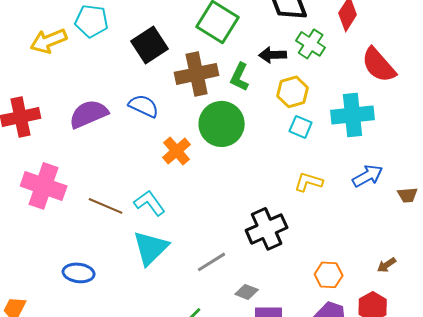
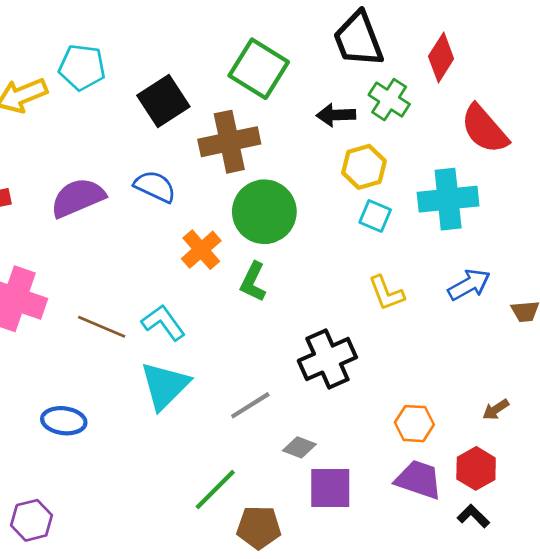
green L-shape: (240, 77) -> (253, 282), moved
yellow L-shape: (309, 182) -> (386, 293), turned -128

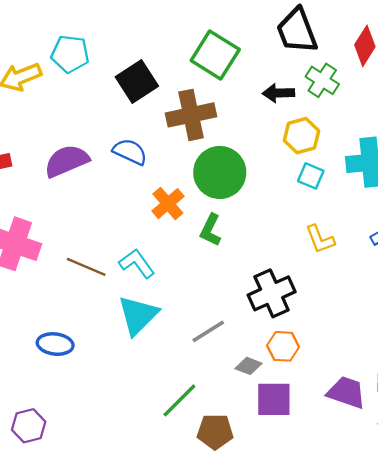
orange hexagon: (414, 424) -> (283, 346), moved

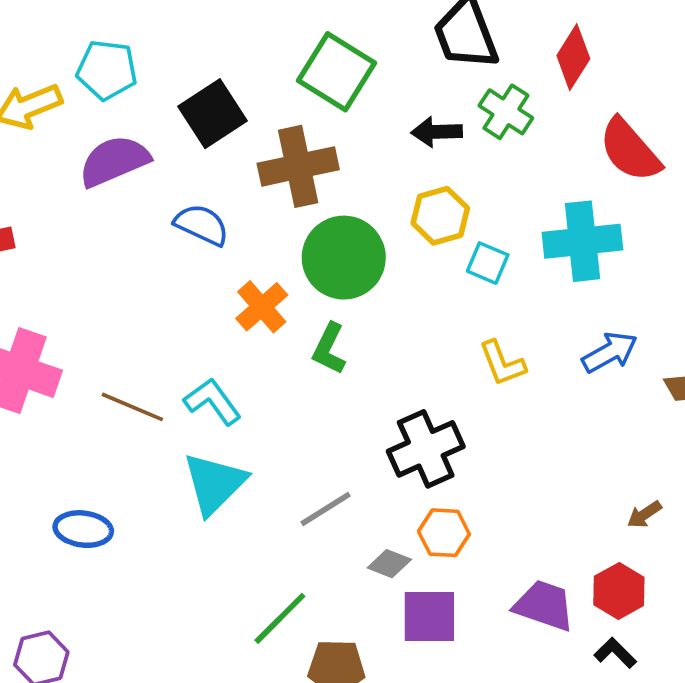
yellow hexagon: (302, 136) -> (440, 216), moved
purple semicircle: (67, 161) -> (114, 161), moved

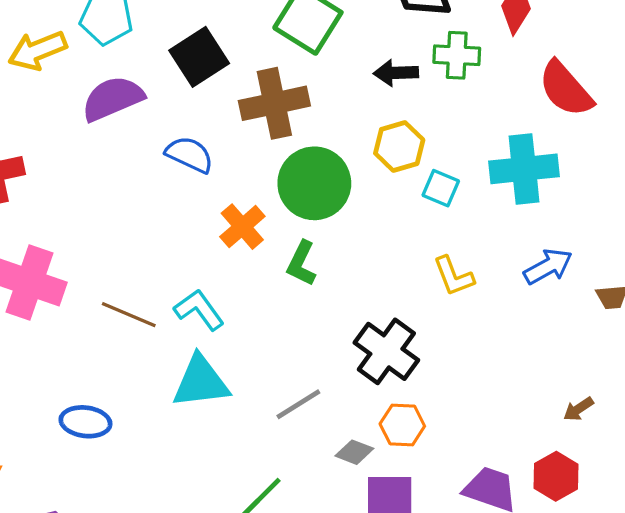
green cross: (506, 112) -> (457, 55), turned -30
black cross: (426, 449) -> (386, 351), turned -30
cyan triangle: (214, 483) -> (201, 382), turned 38

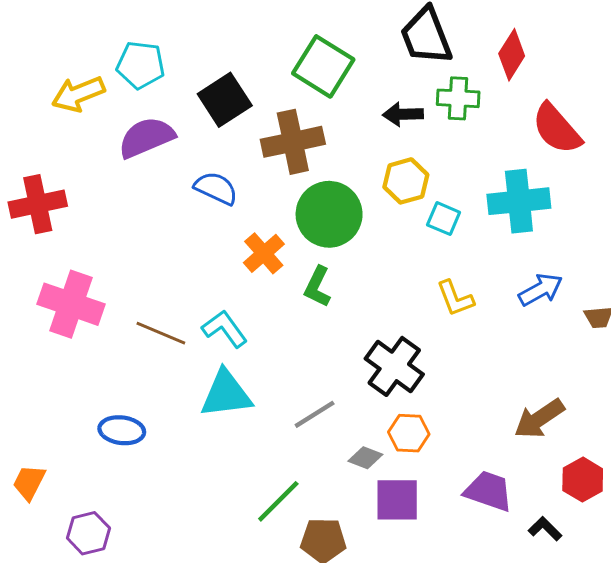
brown arrow: (578, 409) -> (539, 419), moved, size x1.8
red hexagon: (556, 476) -> (583, 480), moved

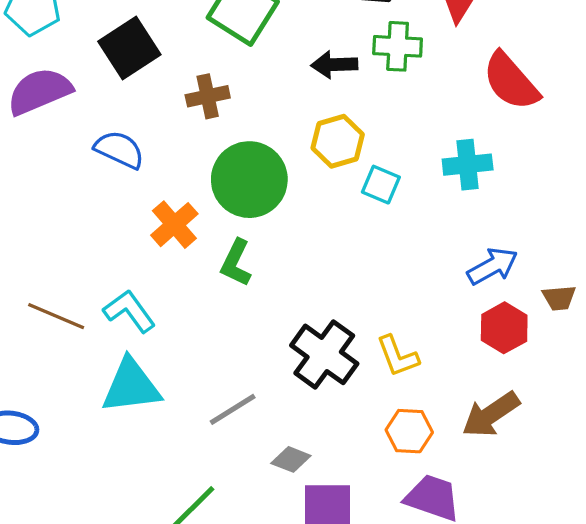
brown cross: (293, 142) -> (208, 96), size x0.6
cyan cross: (519, 201) -> (468, 165), size x0.7
yellow L-shape: (455, 298) -> (398, 356), moved
orange hexagon: (409, 433) -> (409, 431), moved
red hexagon: (583, 480) -> (504, 328), moved

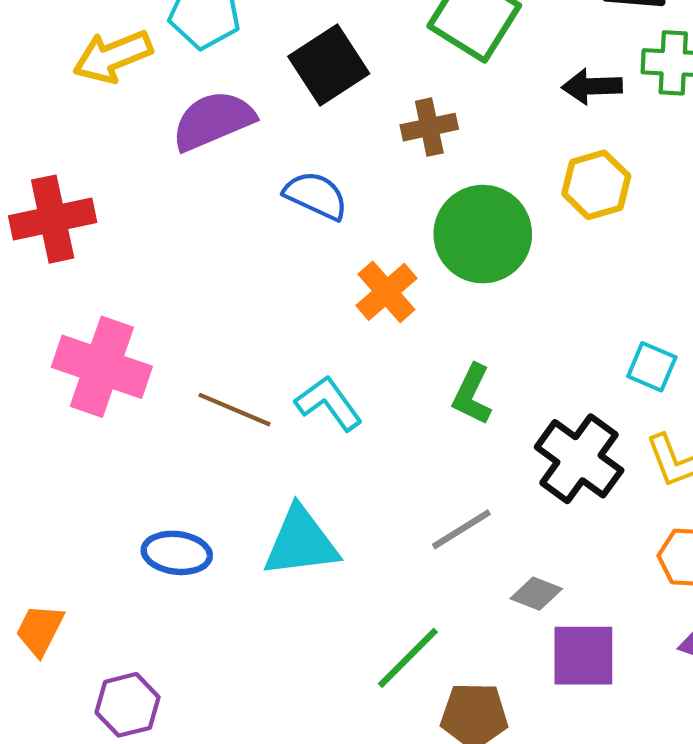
cyan square: (381, 185) -> (652, 367), moved
green L-shape: (236, 263) -> (472, 395), moved
cyan triangle: (131, 386) -> (301, 542), moved

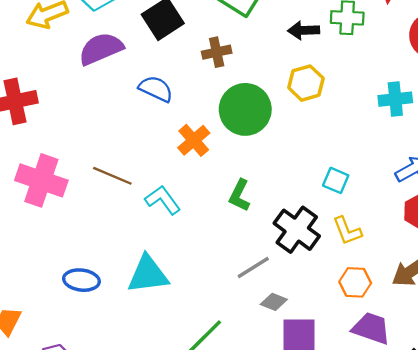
brown line: (235, 410) -> (112, 176), moved
gray line: (461, 529) -> (253, 267), moved

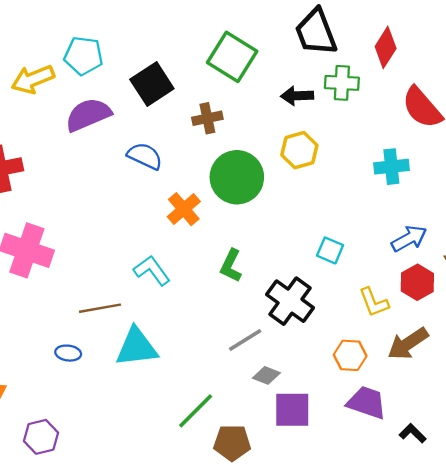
brown line: (112, 176) -> (100, 308), moved, turned -33
yellow L-shape: (347, 231) -> (374, 302), moved
blue ellipse: (81, 280) -> (68, 353), size x0.7

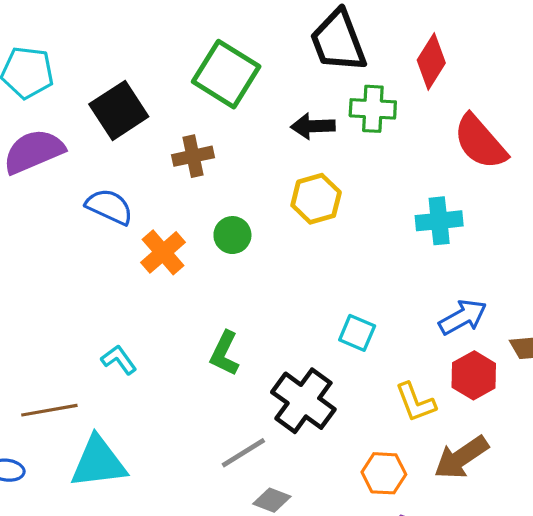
green circle: (237, 177) -> (232, 235), size x0.5
orange cross: (184, 209) -> (163, 252), moved
cyan L-shape: (152, 270) -> (119, 360), size x0.7

